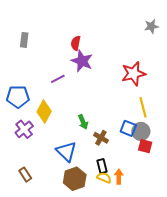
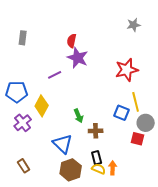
gray star: (151, 26) -> (134, 25), moved
blue square: (128, 128) -> (122, 113), moved
gray circle: (141, 131) -> (146, 123), moved
brown cross: (101, 138) -> (96, 131), turned -32

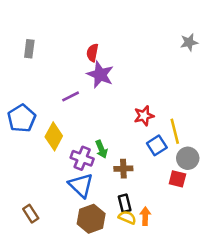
gray star: (134, 25) -> (189, 42), moved
red star: (127, 70) -> (144, 116), moved, size x0.7
blue pentagon: (17, 92) -> (22, 118), turned -30
blue square: (122, 113) -> (157, 145), turned 35
purple cross: (23, 123) -> (82, 158), moved, turned -30

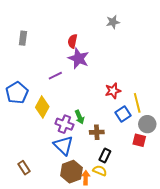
gray star: (189, 42) -> (113, 22), moved
black rectangle: (125, 203) -> (105, 155), moved, turned 40
orange arrow: (145, 216) -> (86, 178), moved

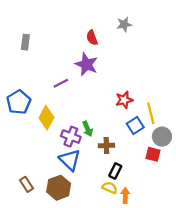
red semicircle: (73, 41) -> (92, 38), moved, turned -32
brown hexagon: (71, 172) -> (59, 188), moved
orange arrow: (86, 178) -> (125, 195), moved

